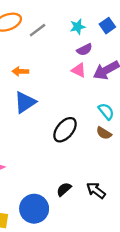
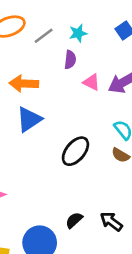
cyan star: (78, 27) -> (78, 33), moved
purple semicircle: (84, 50) -> (70, 60), moved, turned -56
orange arrow: (20, 71) -> (24, 84), size x1.5

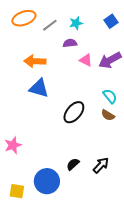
purple semicircle: (70, 60) -> (70, 43), turned -104
blue triangle: (29, 119) -> (39, 88), turned 50
black arrow: (111, 221) -> (101, 165), turned 96

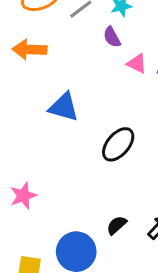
purple semicircle: (70, 43) -> (112, 37), turned -112
orange arrow: (35, 61) -> (30, 50), moved

